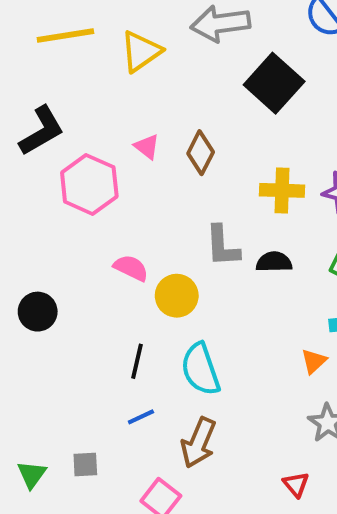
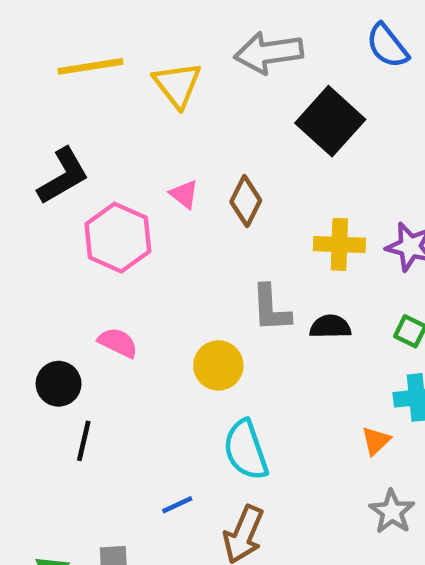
yellow triangle: (141, 51) -> (177, 85), turned -33
pink semicircle: (131, 268) -> (118, 343), moved
black line: (137, 361) -> (84, 441), moved

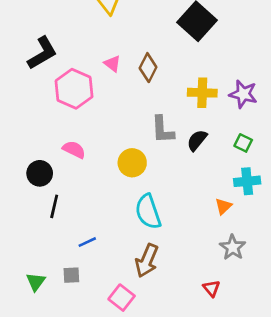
black semicircle: (330, 327) -> (197, 140), turned -50
blue line: (177, 505) -> (87, 242), moved

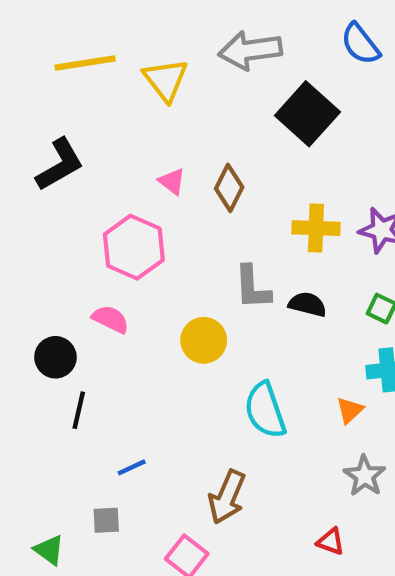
pink hexagon: (74, 89) -> (134, 247), moved
black semicircle: (197, 140) -> (307, 304), turned 65
cyan semicircle: (148, 212) -> (265, 410), moved
green triangle: (36, 282) -> (49, 550), moved, turned -30
red triangle: (211, 288) -> (331, 541), turned -30

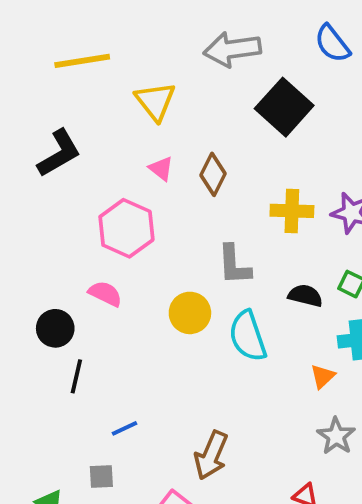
yellow triangle: (166, 80) -> (155, 101), moved
black semicircle: (307, 304) -> (305, 296), moved
cyan semicircle: (265, 410) -> (248, 336), moved

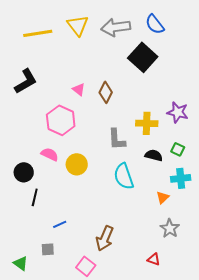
blue semicircle: (332, 44) -> (155, 24), moved
yellow triangle: (155, 101) -> (78, 25), moved
yellow cross: (292, 211) -> (147, 123), moved
yellow circle: (190, 313) -> (77, 164), moved

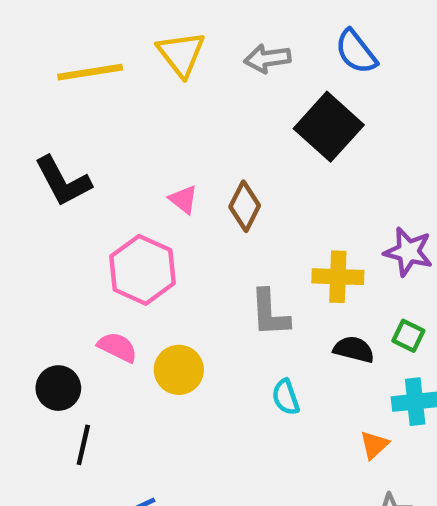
gray arrow: (116, 27) -> (267, 59), size x0.7
black L-shape: (26, 81) -> (63, 181), turned 92
cyan semicircle: (124, 176) -> (286, 397), size x0.6

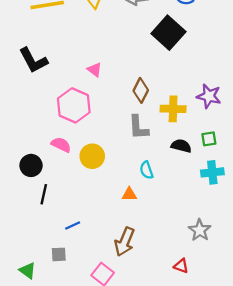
brown diamond: (245, 206) -> (141, 90), moved
green square: (408, 336) -> (209, 139), turned -35
orange triangle: (374, 445) -> (129, 194), moved, turned 42

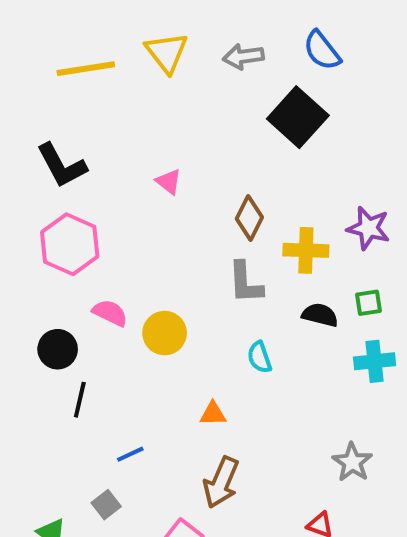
pink hexagon: (74, 105) -> (70, 244), moved
orange triangle: (129, 194) -> (213, 414), moved
gray square: (59, 254) -> (106, 505), turned -35

